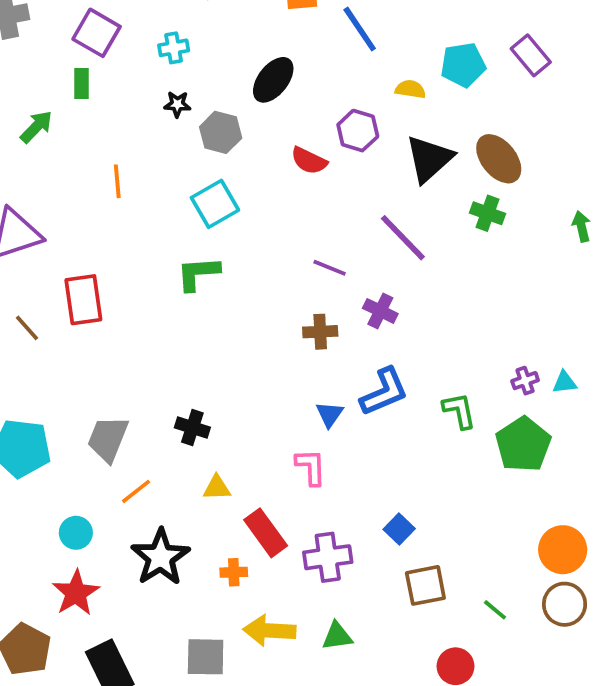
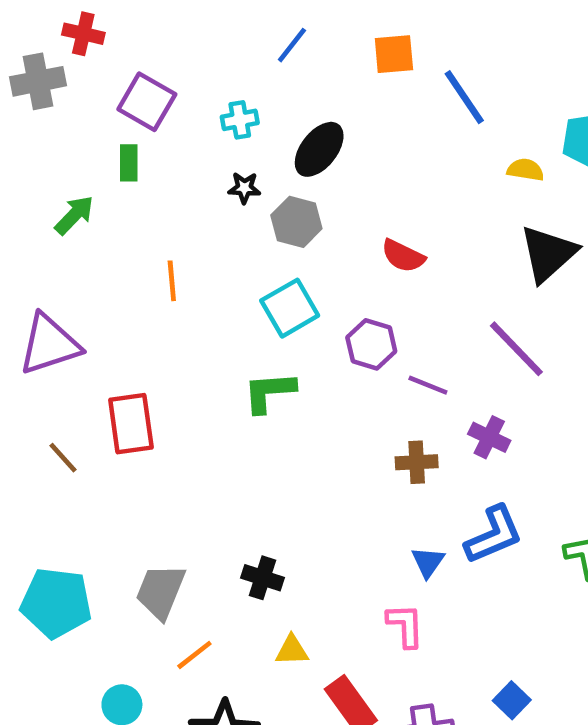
black ellipse: (273, 80) -> (319, 149), moved
purple hexagon: (358, 131) -> (371, 344), moved

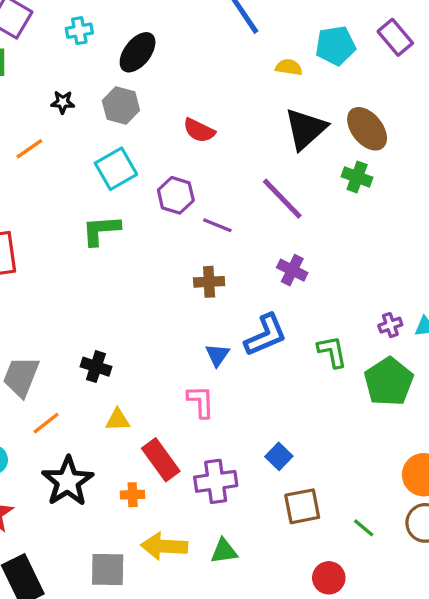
black star: (244, 188) -> (63, 102), moved
orange line: (172, 281) -> (29, 149), turned 60
purple cross: (489, 437) -> (292, 270), moved

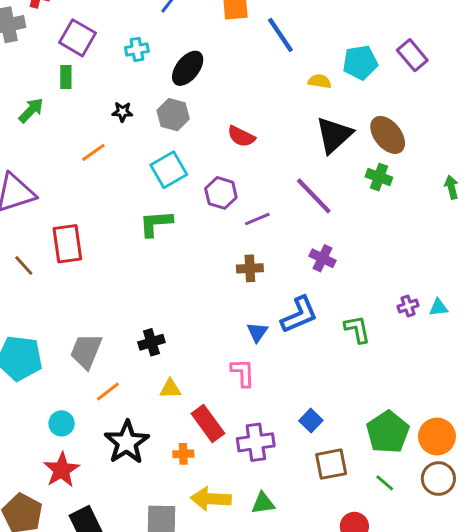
purple line: (217, 225) -> (257, 219), turned -45
black cross: (96, 367) -> (151, 342), turned -35
green pentagon: (389, 382) -> (388, 432), moved

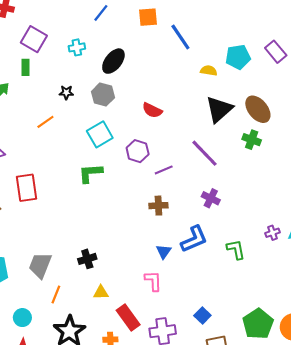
orange line: (108, 392) -> (56, 295), turned -30

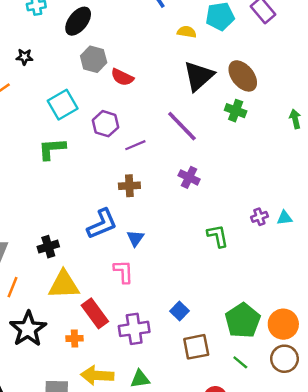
gray hexagon: (103, 95) -> (94, 59), moved
blue L-shape: (194, 239) -> (102, 224), moved
yellow triangle: (101, 292) -> (64, 285), size x1.8

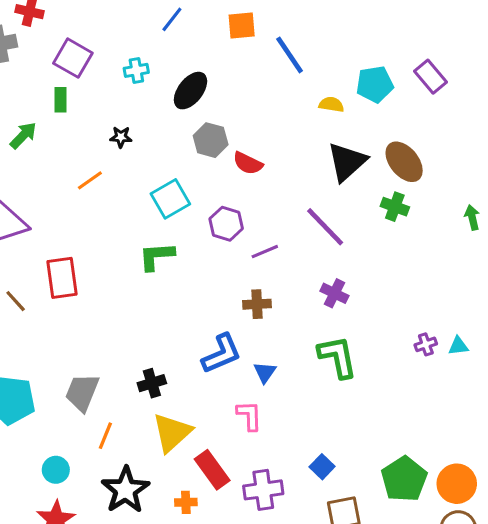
green L-shape: (218, 236) -> (338, 357), moved, size x1.4
yellow triangle: (64, 285) -> (172, 433), turned -40

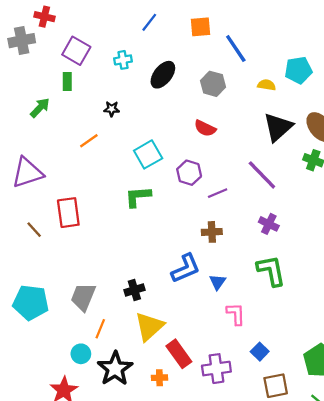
gray hexagon: (211, 140) -> (213, 84), moved
pink L-shape: (249, 416) -> (236, 314), moved
cyan circle: (56, 470) -> (81, 354), moved

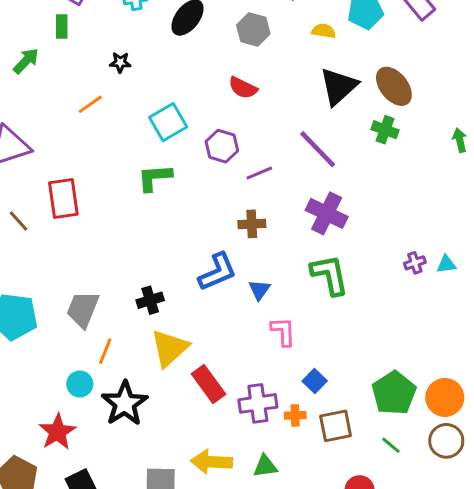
purple cross: (269, 224) -> (327, 213), size x1.5
orange cross: (159, 378) -> (295, 415), moved

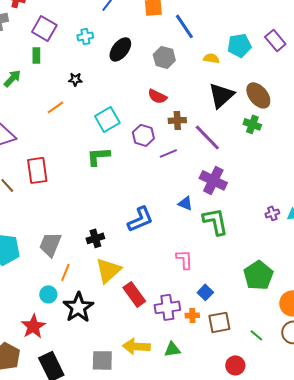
brown cross: (252, 224) -> (177, 120), moved
blue triangle: (259, 290) -> (185, 203), moved, turned -42
green pentagon: (394, 393) -> (258, 275), moved

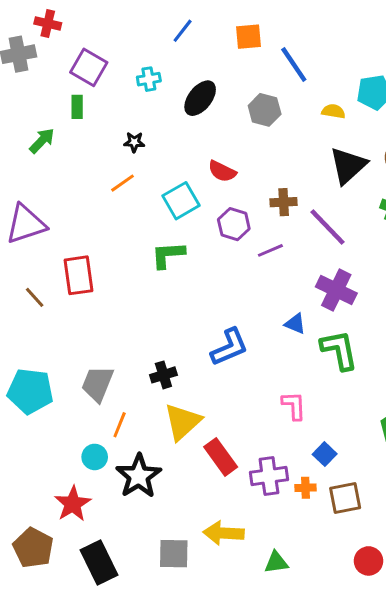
red semicircle: (157, 96) -> (222, 171), moved
orange line: (55, 107) -> (122, 183), moved
green triangle: (172, 349) -> (276, 562), moved

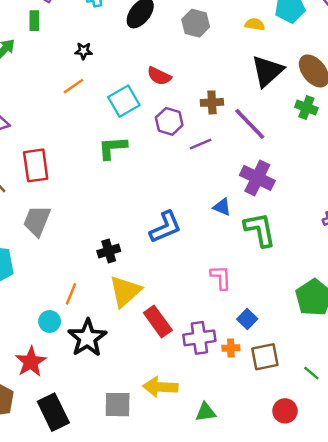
gray trapezoid: (98, 384) -> (37, 221), moved

